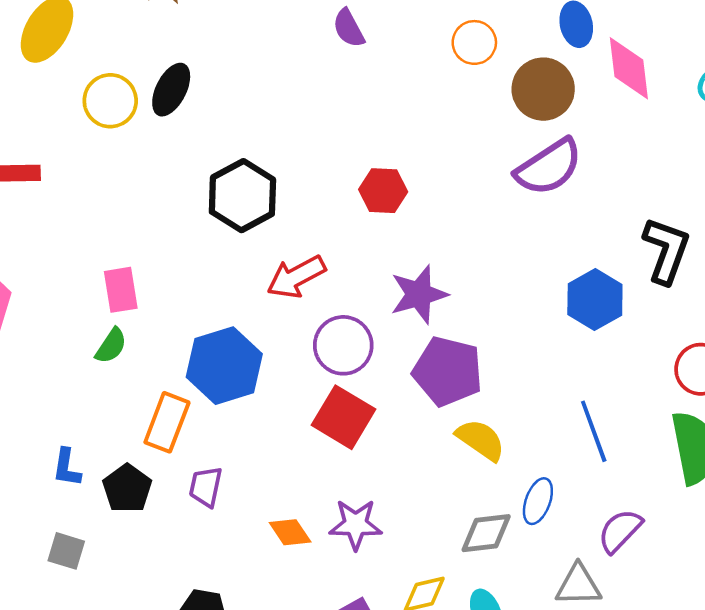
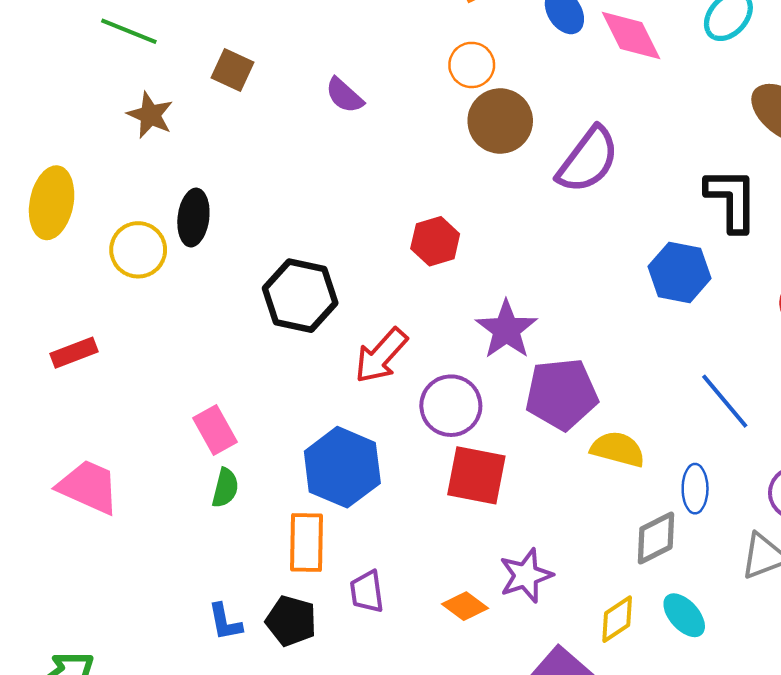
brown circle: (543, 89) -> (500, 121), moved

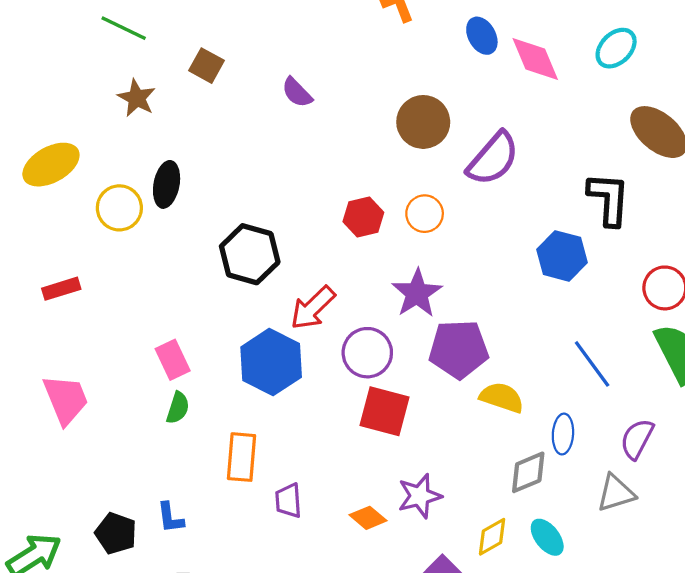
orange circle: (472, 65) -> (425, 214), moved
yellow ellipse: (52, 203) -> (51, 165), turned 46
blue hexagon: (342, 467) -> (271, 362), moved
pink trapezoid: (88, 487) -> (66, 399), turned 40
black pentagon: (291, 621) -> (116, 533), moved

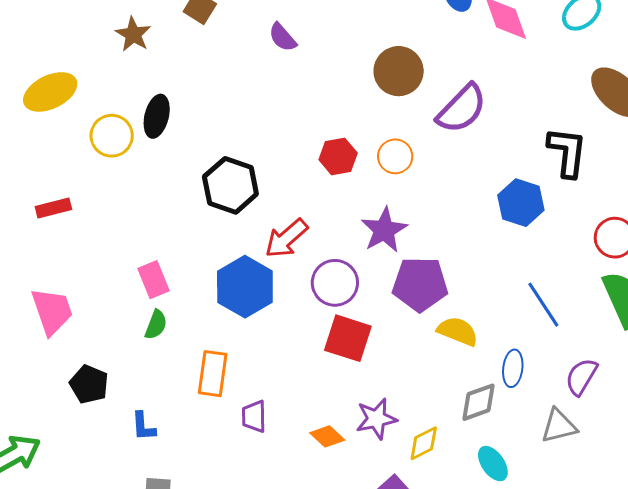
black pentagon: (116, 533) -> (89, 384), moved
yellow diamond: (492, 537) -> (424, 443), moved

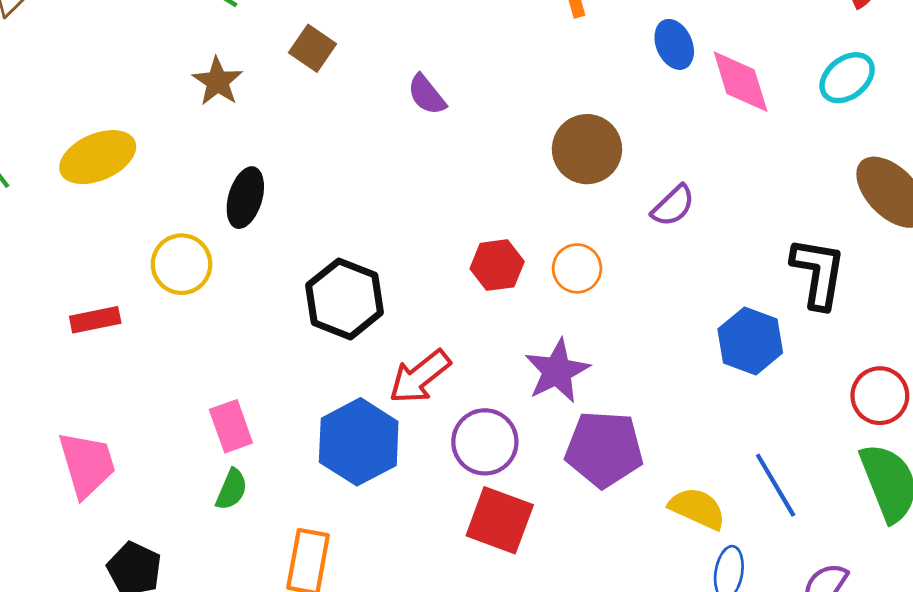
purple semicircle: (462, 109) -> (673, 206), size x0.6
yellow circle: (112, 136) -> (182, 264), moved
yellow semicircle: (458, 331) -> (697, 508), moved

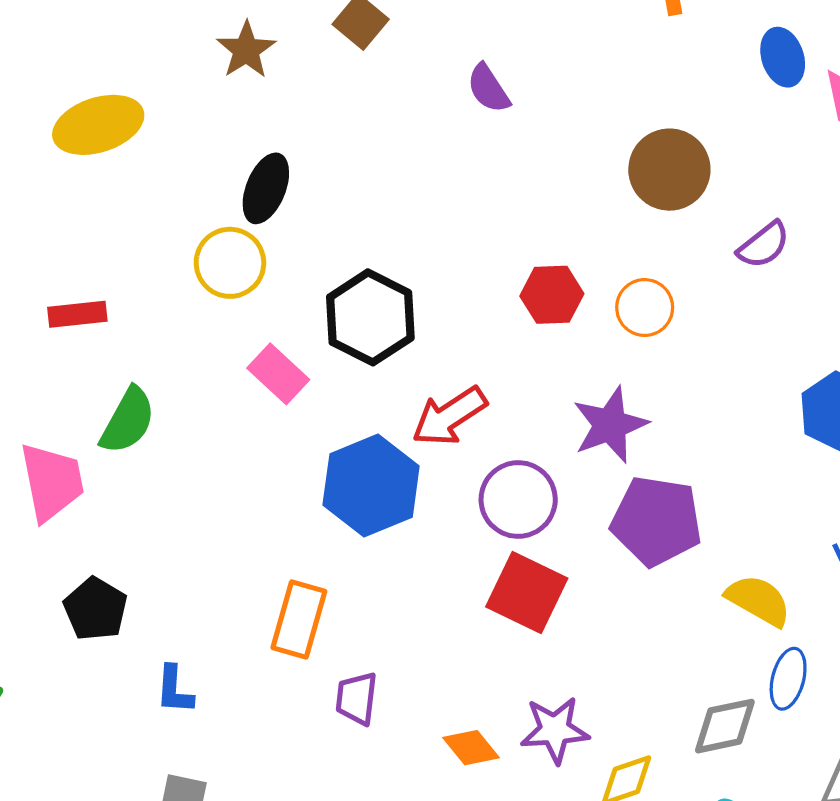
yellow circle: (182, 264) -> (230, 263), moved
pink rectangle: (231, 426) -> (278, 374), moved, turned -33
green semicircle: (232, 489) -> (128, 421), moved, size x1.4

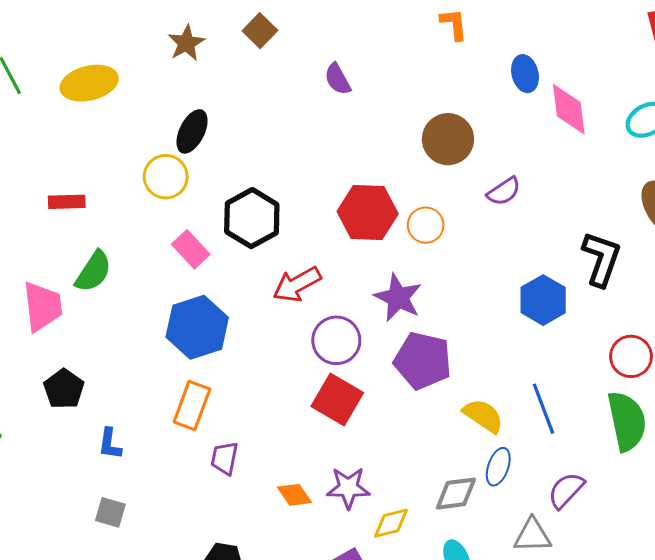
red hexagon: (552, 295) -> (368, 213), size x1.5
purple star: (610, 425) -> (398, 298), turned -30
blue hexagon: (371, 486) -> (197, 327), moved

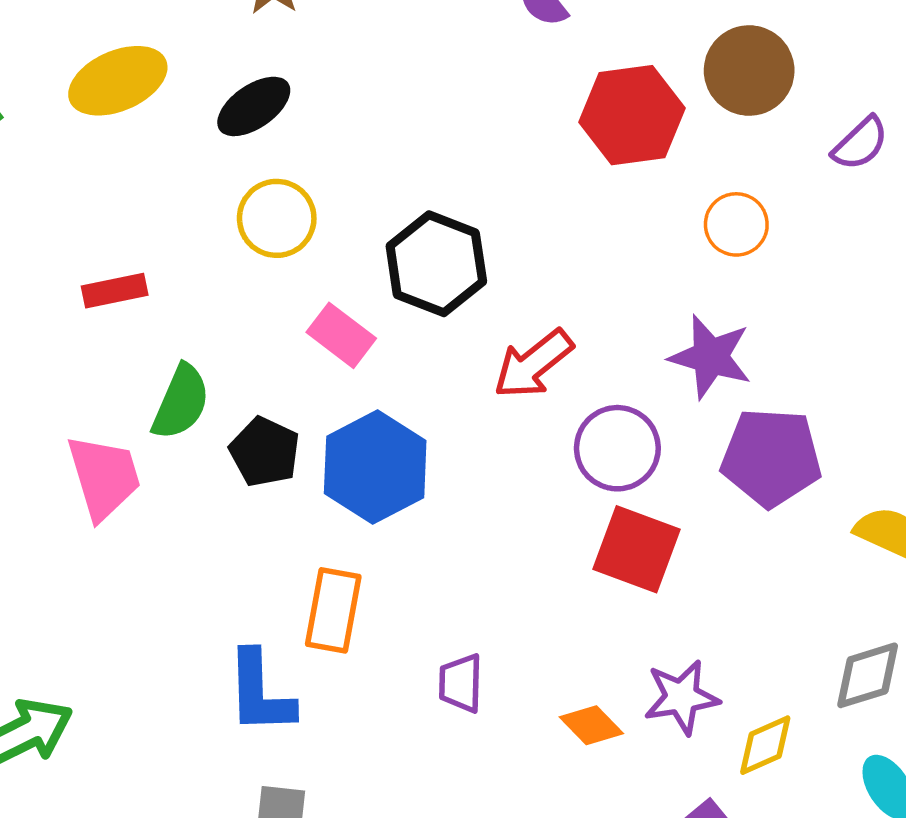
black ellipse: (192, 131) -> (254, 106), moved, turned 39
red hexagon: (368, 213) -> (632, 115), moved
black pentagon: (64, 389) -> (265, 452), moved
orange rectangle: (192, 405) -> (333, 610), moved
blue L-shape: (110, 444) -> (260, 693), size x1.6

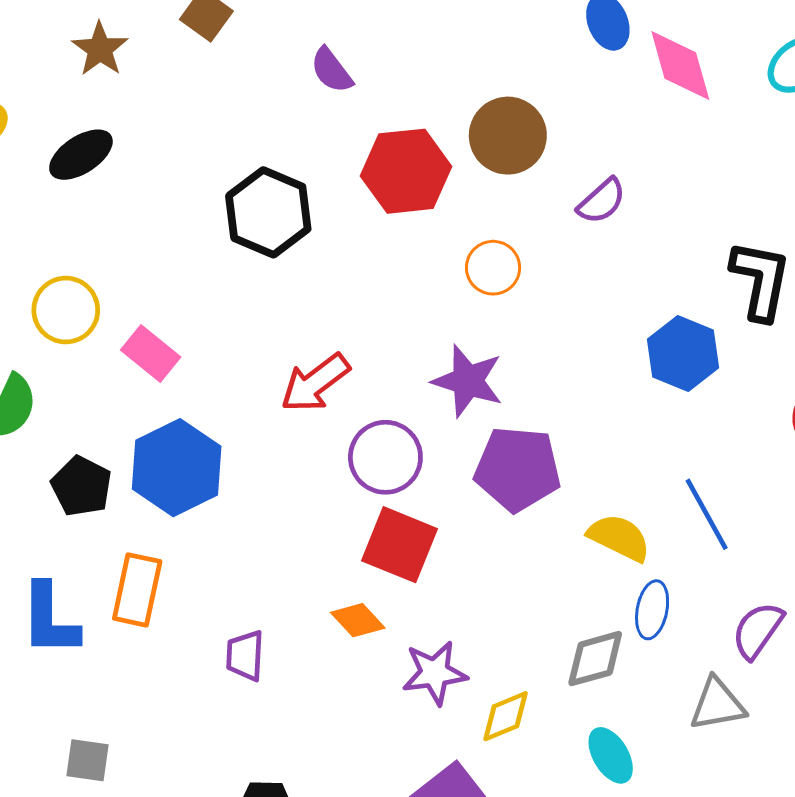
yellow circle: (277, 218) -> (66, 310), moved
black hexagon: (436, 264) -> (268, 212), moved
black pentagon: (265, 452) -> (81, 486), moved
blue L-shape: (260, 693) -> (50, 620), moved
orange diamond: (591, 725) -> (358, 620), moved

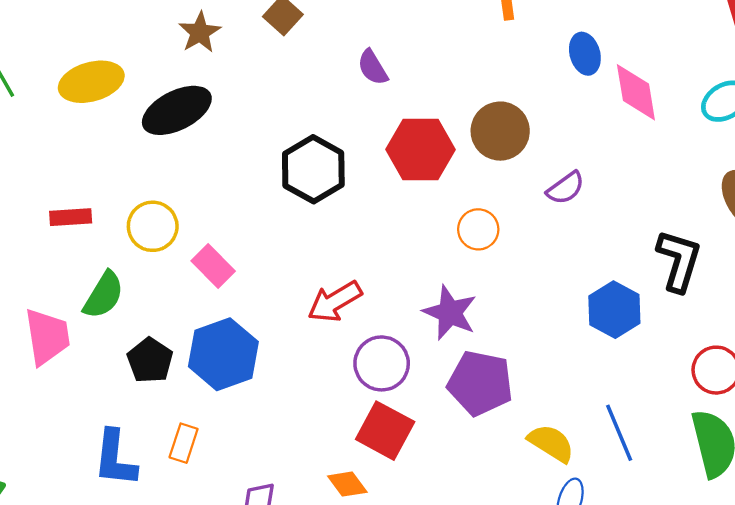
black ellipse: (81, 155) -> (177, 110), size x1.4
orange rectangle: (137, 590) -> (184, 443), size x0.7

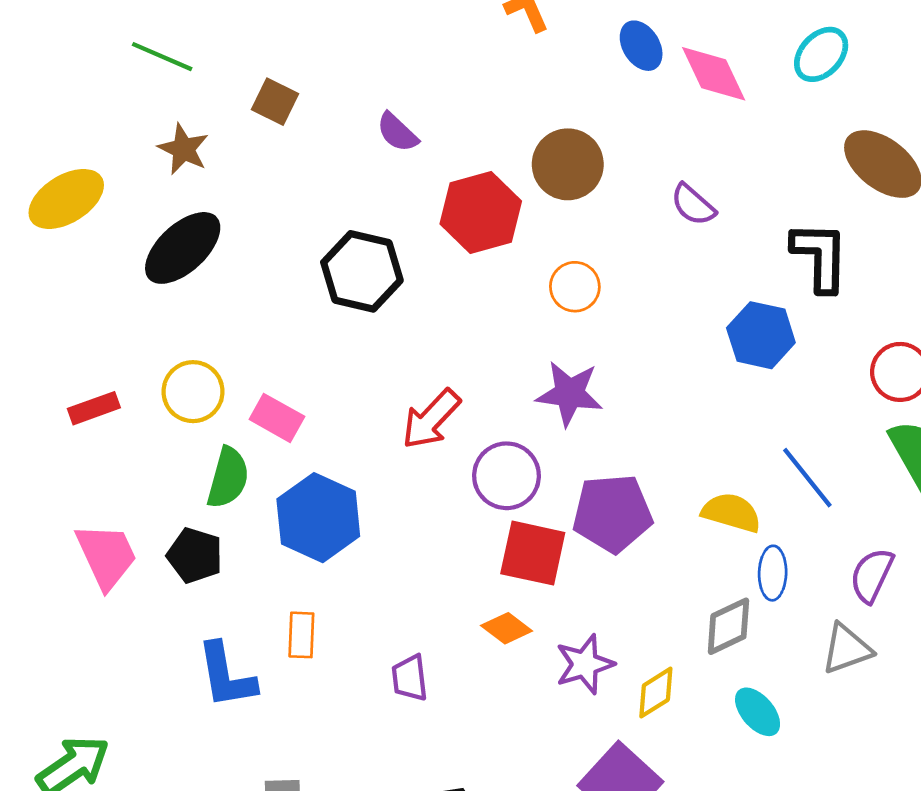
yellow ellipse: (91, 82) -> (66, 199), moved
purple semicircle: (566, 188) -> (693, 205), moved, turned 93
green semicircle: (104, 295) -> (228, 478), moved
black pentagon: (150, 360) -> (195, 555), moved
purple pentagon: (480, 383) -> (612, 513), moved

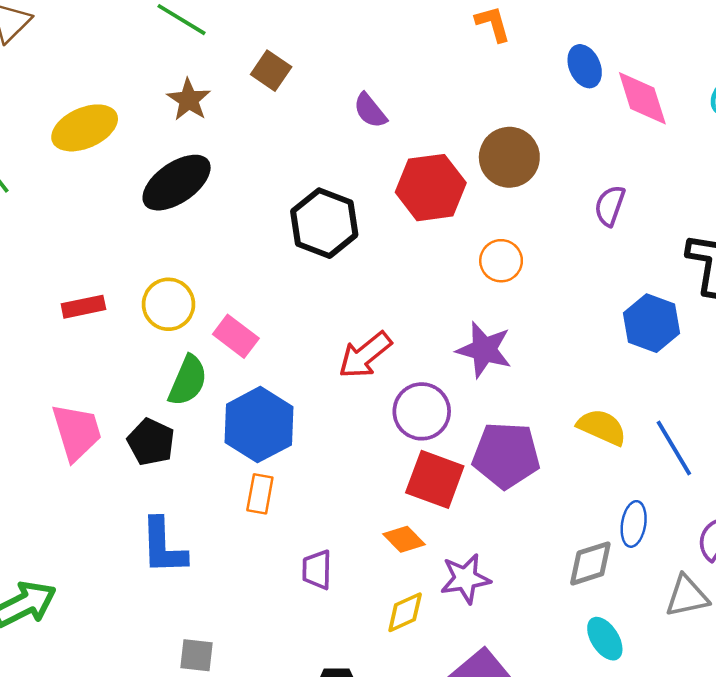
purple semicircle: (693, 205) -> (610, 206), turned 60
yellow semicircle: (731, 513) -> (602, 427), moved
orange rectangle: (301, 635) -> (260, 494), moved
yellow diamond: (656, 693) -> (405, 612), moved

